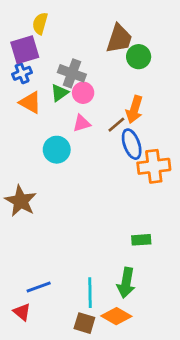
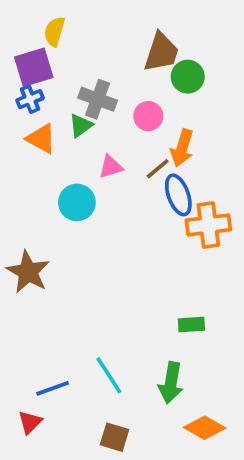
pink circle: (83, 93) -> (148, 116), moved
cyan line: (90, 293) -> (109, 375), moved, turned -32
red triangle: (22, 312) -> (30, 422), turned 36
orange diamond: (116, 316) -> (205, 428), moved

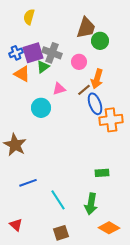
purple square: (34, 67) -> (33, 53), moved
blue line: (53, 388) -> (28, 183), moved
red triangle: (30, 422) -> (16, 225), turned -32
brown square: (114, 437) -> (61, 233), turned -35

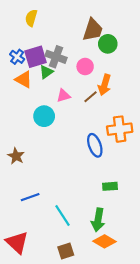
blue cross: (16, 53) -> (17, 57), turned -32
blue ellipse: (95, 104) -> (95, 145), moved
brown star: (15, 145) -> (16, 156), size x0.7
red triangle: (16, 225) -> (17, 242), size x1.6
orange diamond: (109, 228) -> (105, 241), moved

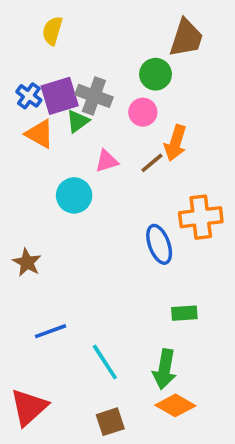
brown trapezoid: (93, 30) -> (186, 38), moved
green circle: (108, 44) -> (156, 74), moved
red triangle: (17, 242) -> (29, 407), turned 35

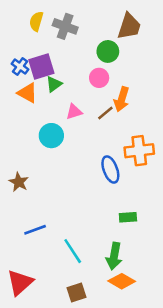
gray cross: (94, 96) -> (65, 26), moved

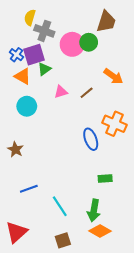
gray cross: (65, 26) -> (44, 31), moved
pink circle: (99, 78) -> (72, 44), moved, size x1.5
orange arrow: (122, 99) -> (113, 76), moved, turned -72
cyan circle: (51, 136) -> (27, 106), moved
orange cross: (139, 151) -> (114, 124), turned 30

